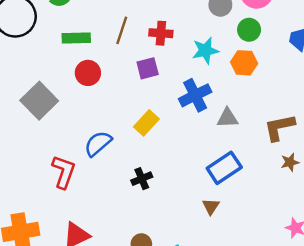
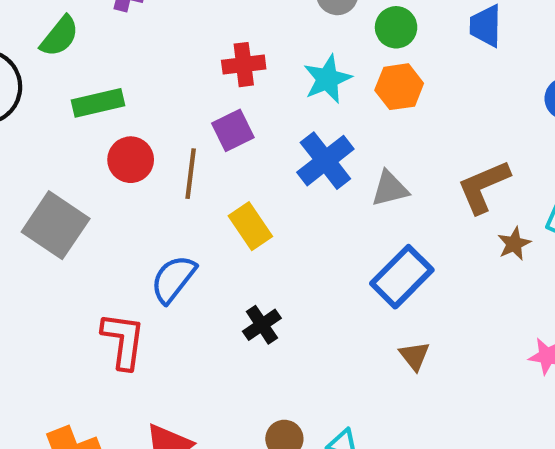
brown line: (122, 30) -> (191, 174), moved
yellow rectangle: (146, 123) -> (250, 226), turned -65
brown triangle: (211, 207) -> (414, 356), moved

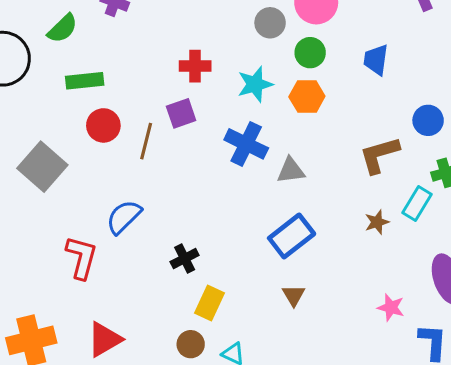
blue cross: (325, 161) -> (246, 144), turned -33
brown L-shape: (484, 187) -> (379, 155), moved
yellow rectangle: (250, 226) -> (210, 303), moved, turned 52

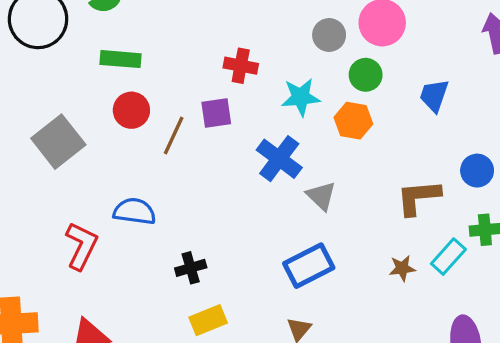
gray triangle: (291, 170) -> (321, 196), turned 40
blue semicircle: (124, 217) -> (135, 211), turned 42
yellow rectangle: (210, 303) -> (208, 320), turned 32

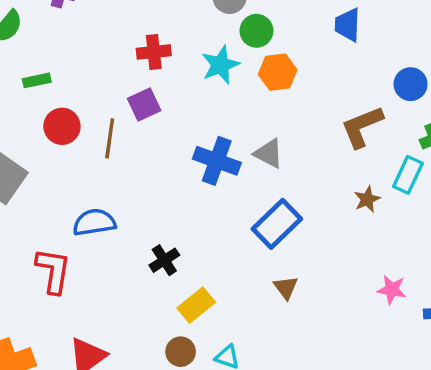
green rectangle: (121, 59) -> (37, 80), size x0.7
green circle: (366, 75) -> (256, 31), moved
blue cross: (279, 159) -> (217, 161), moved

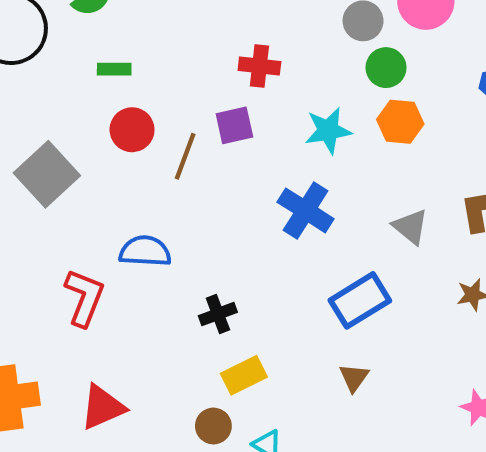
cyan star: (220, 65) -> (328, 131), moved
gray triangle: (269, 154) -> (411, 227), moved

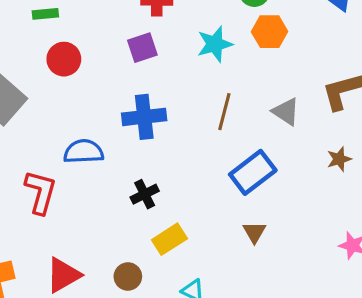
brown line: (185, 156) -> (224, 112), moved
blue cross: (306, 210) -> (144, 117), moved, turned -33
brown circle: (213, 426) -> (128, 276), moved

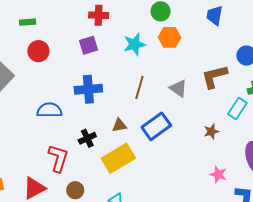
brown star: (339, 159) -> (211, 131), moved
red L-shape: (41, 192) -> (58, 158), moved
brown triangle: (254, 232) -> (119, 125), moved, turned 49
yellow rectangle: (169, 239) -> (118, 158), moved, size x1.5

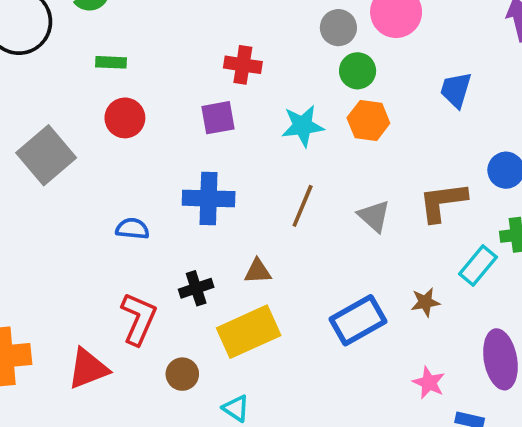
blue semicircle: (49, 110) -> (132, 229), size x0.7
blue rectangle: (156, 126) -> (358, 320), moved
brown circle: (75, 190) -> (182, 374), moved

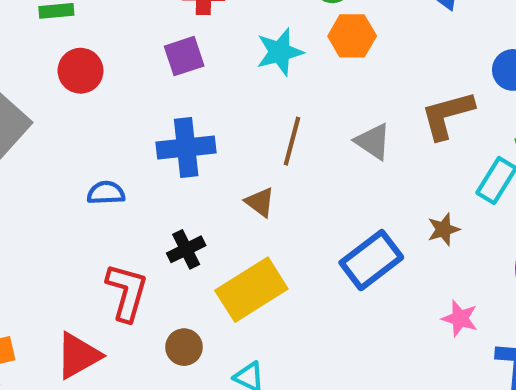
brown triangle: (258, 271) -> (260, 202), moved, turned 48

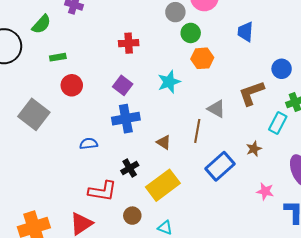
cyan star: (280, 52) -> (169, 82), moved
purple square: (184, 56) -> (123, 85), moved, turned -30
brown line: (292, 141) -> (197, 131), moved
red L-shape: (127, 292) -> (102, 191), turned 88

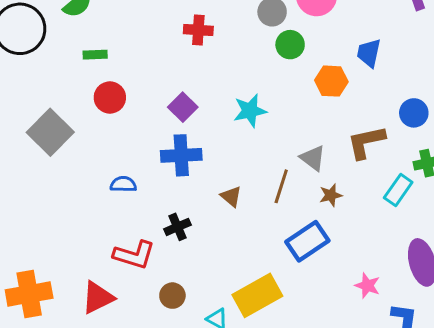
red cross: (129, 43) -> (198, 30), moved
orange hexagon: (202, 58) -> (331, 81), moved
brown star: (254, 149) -> (331, 195), moved
yellow rectangle: (163, 185) -> (257, 295), moved

